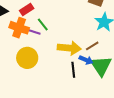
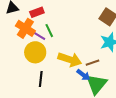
yellow circle: (27, 58) -> (35, 52), moved
black line: (73, 70) -> (41, 79), moved

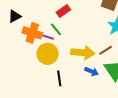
red rectangle: (37, 12) -> (63, 11), moved
blue arrow: (83, 75) -> (92, 71), moved

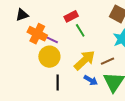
green line: (56, 29) -> (80, 30), moved
yellow arrow: (83, 53) -> (84, 60), turned -55

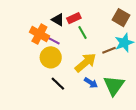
black triangle: (22, 15) -> (58, 20), moved, turned 48
brown line: (107, 61) -> (109, 50), moved
black line: (58, 83) -> (58, 84), turned -49

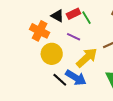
green line: (83, 32) -> (86, 18), moved
purple line: (53, 40) -> (74, 37), moved
blue arrow: (91, 83) -> (76, 78), moved, size x1.5

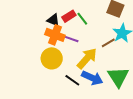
orange cross: (40, 31) -> (55, 35), moved
blue arrow: (76, 78) -> (92, 78), moved
black line: (60, 80) -> (72, 80), moved

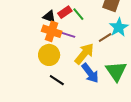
blue arrow: (92, 78) -> (90, 73), turned 30
black line: (72, 80) -> (57, 80), moved

